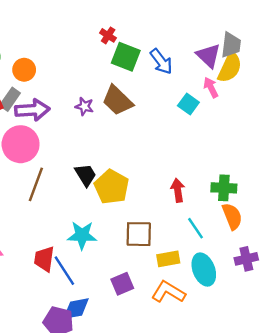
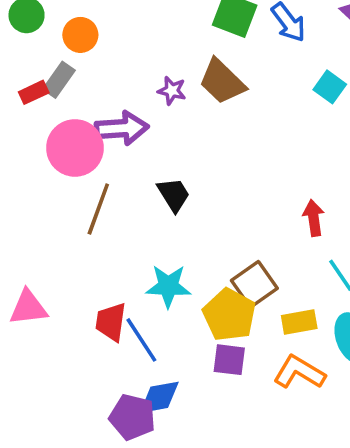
purple arrow: (32, 110) -> (122, 128), moved
yellow pentagon: (112, 187) -> (229, 315), moved
brown square: (139, 234) -> (254, 284), turned -36
purple square: (122, 284) -> (229, 360), turned 30

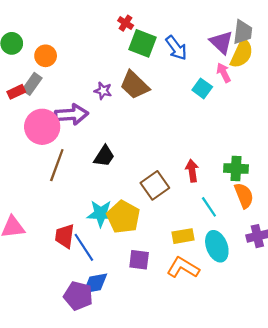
black trapezoid: (174, 195) -> (104, 156), turned 65
brown square: (254, 284) -> (155, 185), moved
yellow pentagon: (229, 315) -> (123, 217), moved

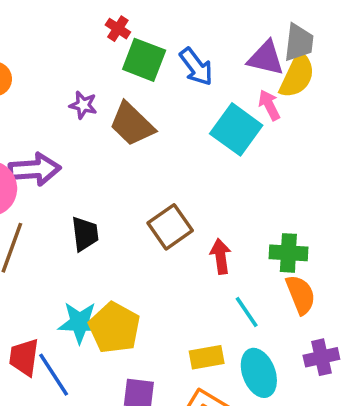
purple triangle: (221, 42) -> (266, 58), turned -30
cyan square: (202, 88) -> (236, 129), size x1.6
purple star: (103, 91) -> (83, 105), moved
black trapezoid: (104, 156) -> (85, 234), turned -40
brown square: (155, 185) -> (170, 227), moved

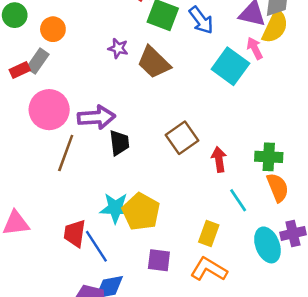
purple arrow: (34, 169) -> (96, 117), moved
yellow rectangle: (207, 357) -> (209, 233), turned -60
cyan ellipse: (259, 373) -> (267, 245), moved

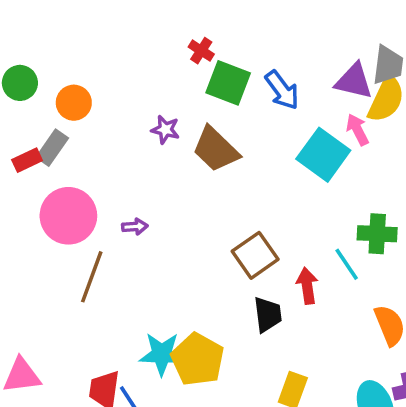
purple arrow: (96, 117) -> (135, 227), size x0.5
black trapezoid: (119, 143) -> (268, 315), moved
green cross: (269, 157) -> (377, 234), moved
cyan line: (238, 200) -> (347, 264), moved

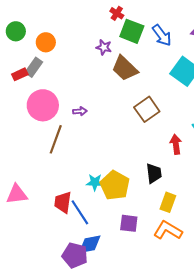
purple star: (165, 130) -> (104, 47), moved
brown square: (255, 255) -> (147, 109), moved
black trapezoid: (268, 315) -> (154, 173), moved
cyan star: (162, 354) -> (95, 182), size x0.7

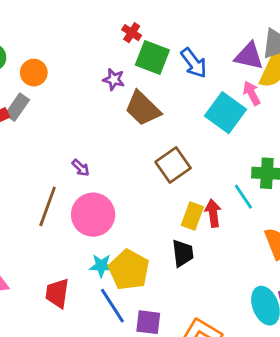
pink circle: (43, 105) -> (93, 215), moved
purple arrow: (80, 111) -> (81, 168), turned 48
yellow rectangle: (168, 202) -> (192, 216), moved
blue line: (80, 212) -> (112, 306), moved

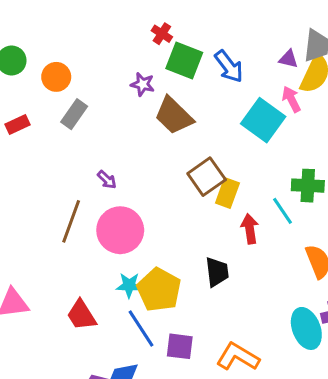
purple triangle: (249, 56) -> (288, 59), size x0.6
gray rectangle: (17, 107) -> (74, 114), moved
yellow rectangle: (192, 216) -> (227, 193), moved
red trapezoid: (57, 293) -> (82, 315), turned -40

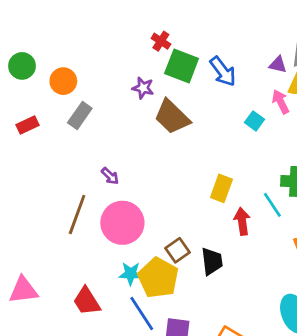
cyan square: (263, 120) -> (254, 121), size x0.5
brown square: (207, 177) -> (177, 250), moved, size x0.7

